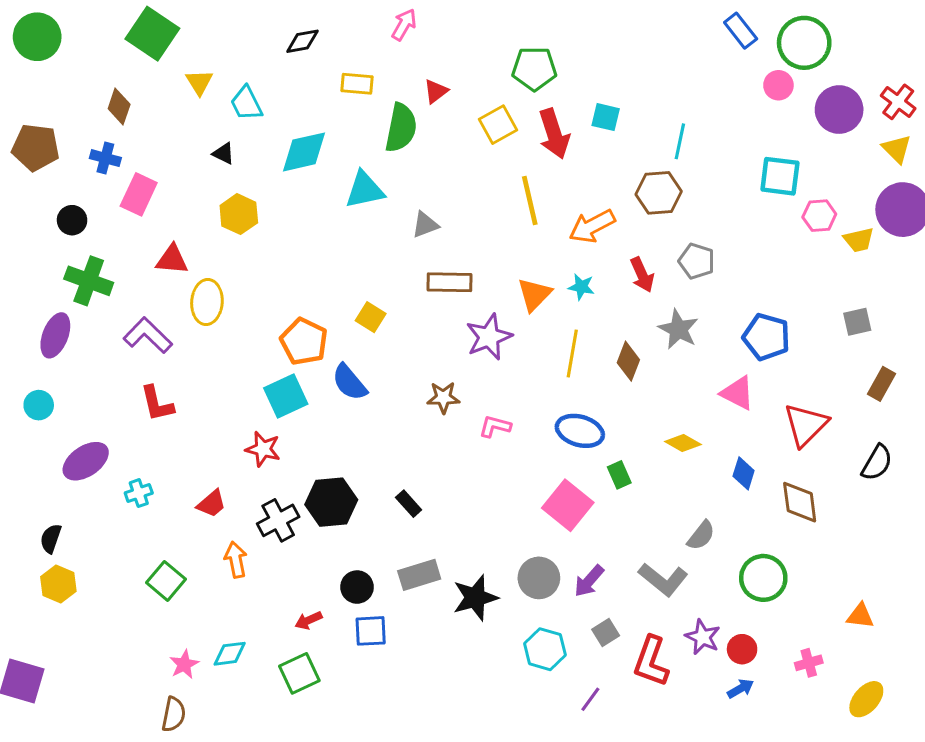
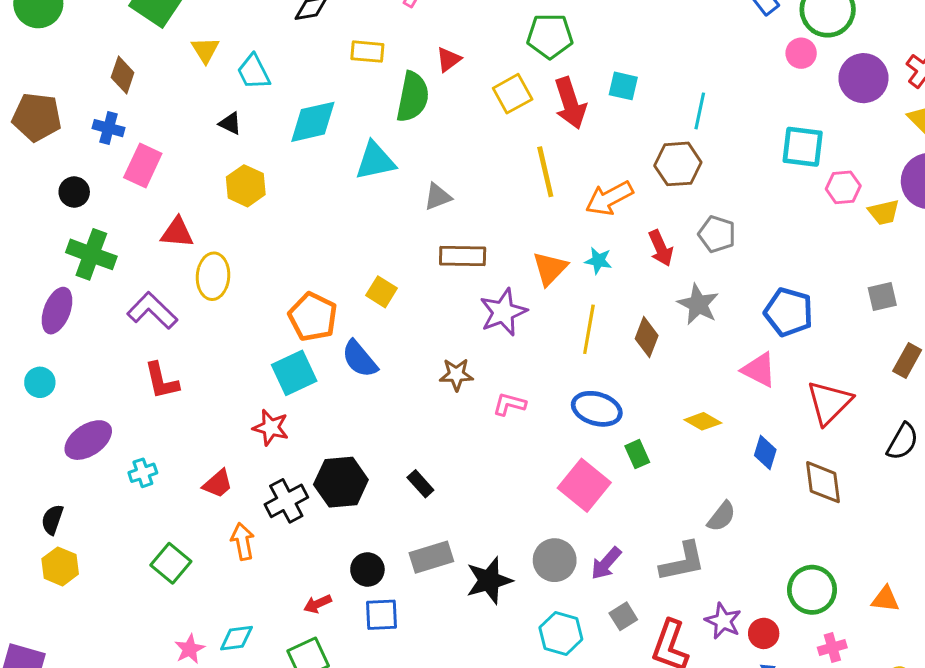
green circle: (763, 578) -> (812, 590), moved
gray L-shape: (663, 579) -> (683, 562), turned -51

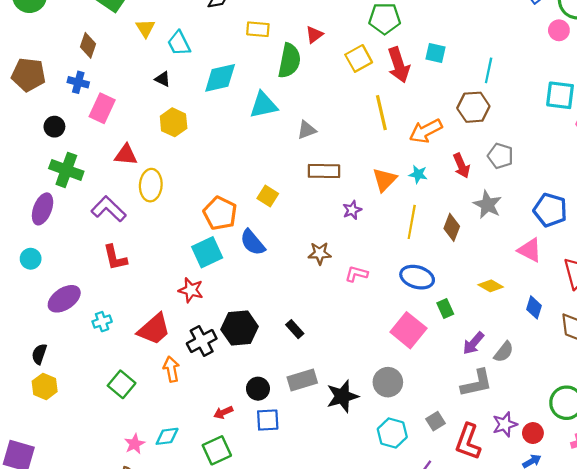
purple star: (503, 312) -> (352, 210), size x0.6
red trapezoid: (218, 484) -> (154, 329), size x1.6
purple arrow: (606, 563) -> (473, 343), moved
purple star: (723, 621) -> (505, 424), turned 30

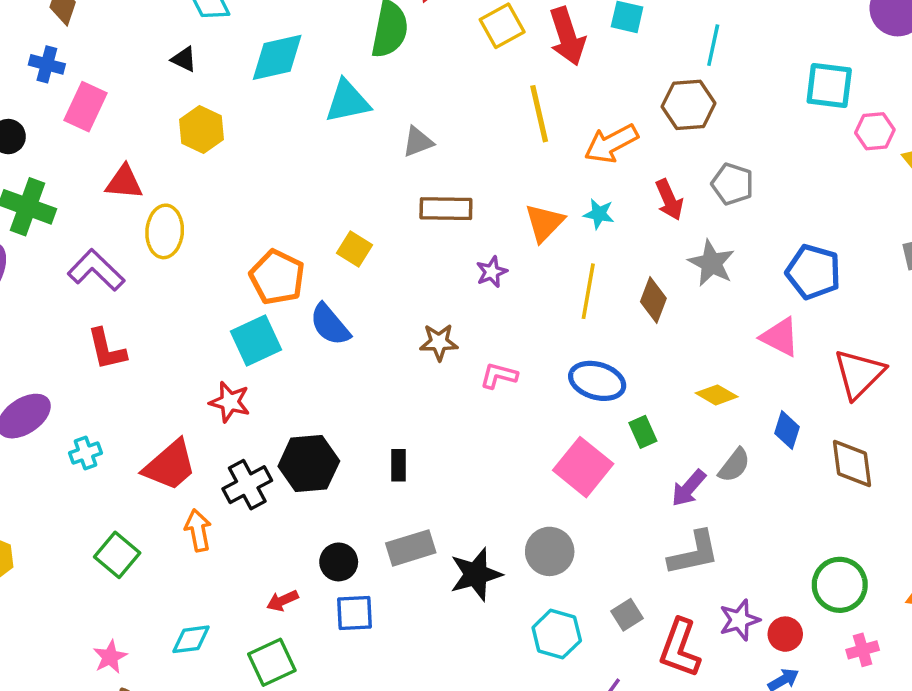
black rectangle: (295, 329) -> (398, 465), turned 42
gray semicircle: (504, 352) -> (734, 465), moved
pink star: (135, 444) -> (110, 657), moved

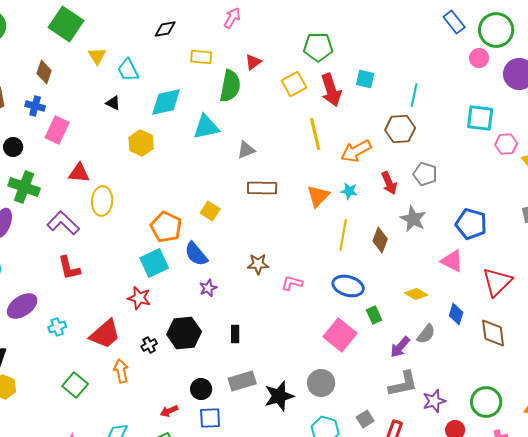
yellow hexagon: (202, 129) -> (141, 143), moved
purple star: (492, 272) -> (208, 288), moved
black cross: (247, 485) -> (149, 345), size x0.6
purple star: (740, 620) -> (434, 401), moved

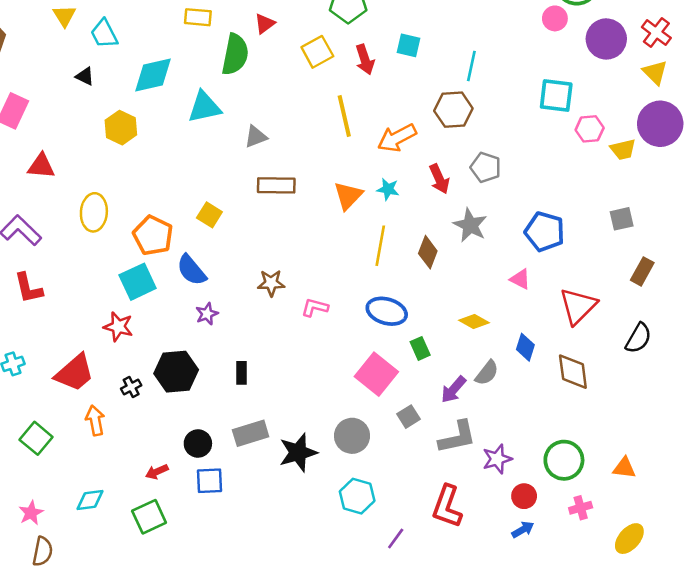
red arrow: (331, 90) -> (365, 60), size x0.7
yellow ellipse: (102, 201) -> (94, 212), moved
pink triangle: (452, 261) -> (520, 279), size x0.7
gray square: (365, 419) -> (409, 417), moved

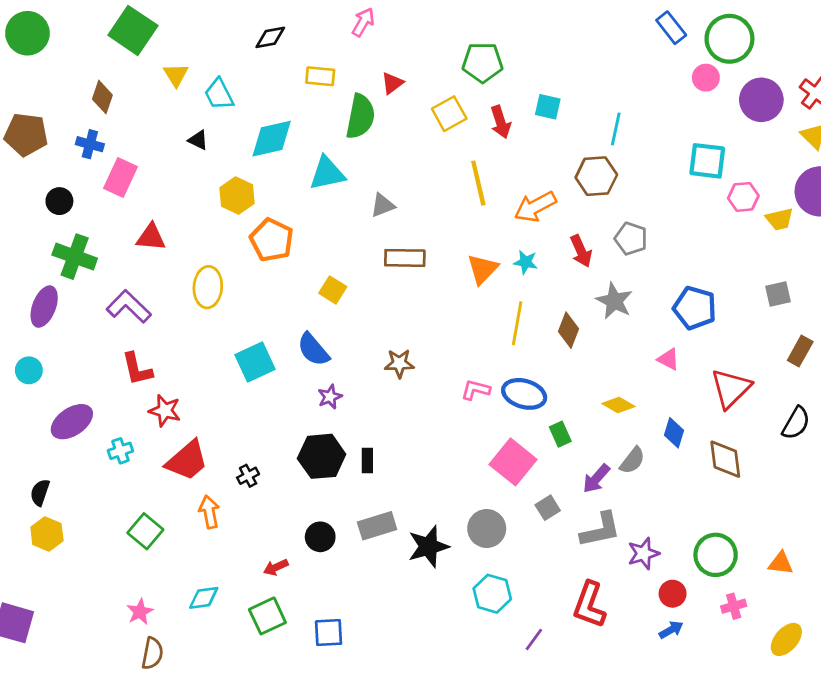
orange pentagon: (153, 235) -> (272, 240), moved
pink L-shape: (315, 307) -> (476, 390), moved
red star: (118, 327) -> (165, 411), moved
black hexagon: (176, 372) -> (322, 456), moved
blue square: (209, 481) -> (329, 633), moved

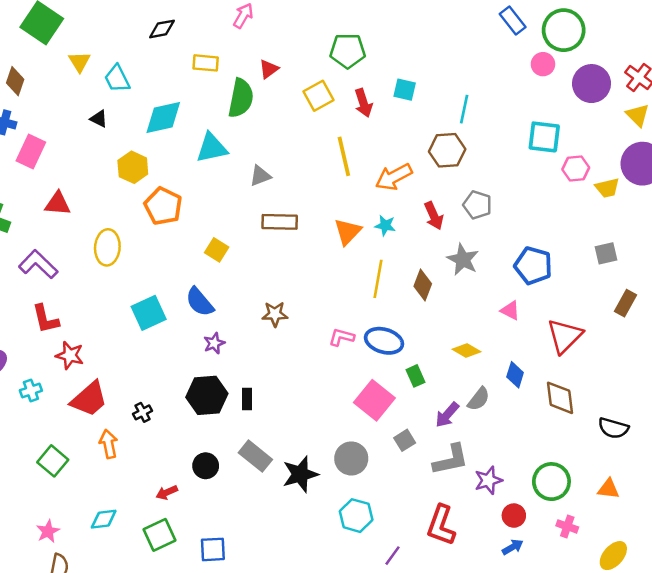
black semicircle: (796, 423) -> (613, 428), moved, turned 76
gray rectangle: (377, 526) -> (255, 456), turned 56
pink cross: (734, 606) -> (567, 526), turned 35

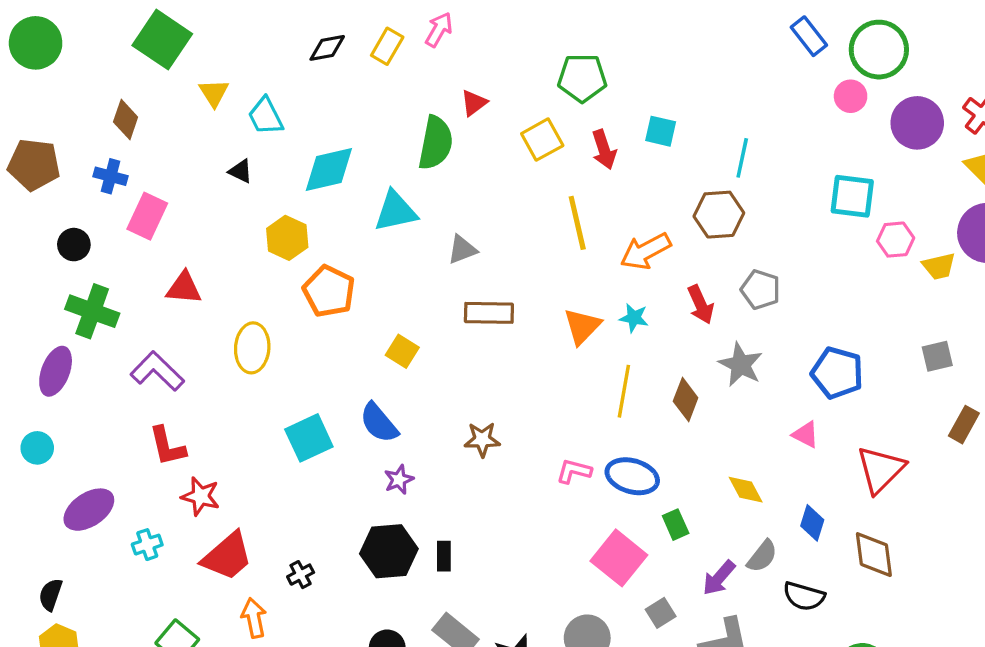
yellow rectangle: (206, 63) -> (387, 46), moved, turned -65
yellow diamond: (467, 350) -> (746, 490), turned 32
black semicircle: (613, 428) -> (804, 596), moved

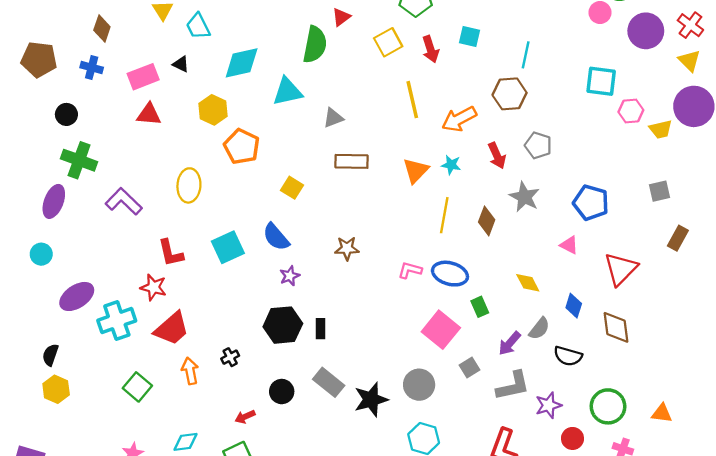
pink rectangle: (147, 216) -> (143, 77), moved, turned 44
red triangle: (184, 288) -> (149, 114), moved
red L-shape: (167, 446) -> (171, 253), moved
cyan cross: (147, 545) -> (117, 321), size x1.8
black cross: (301, 575) -> (230, 357), moved

